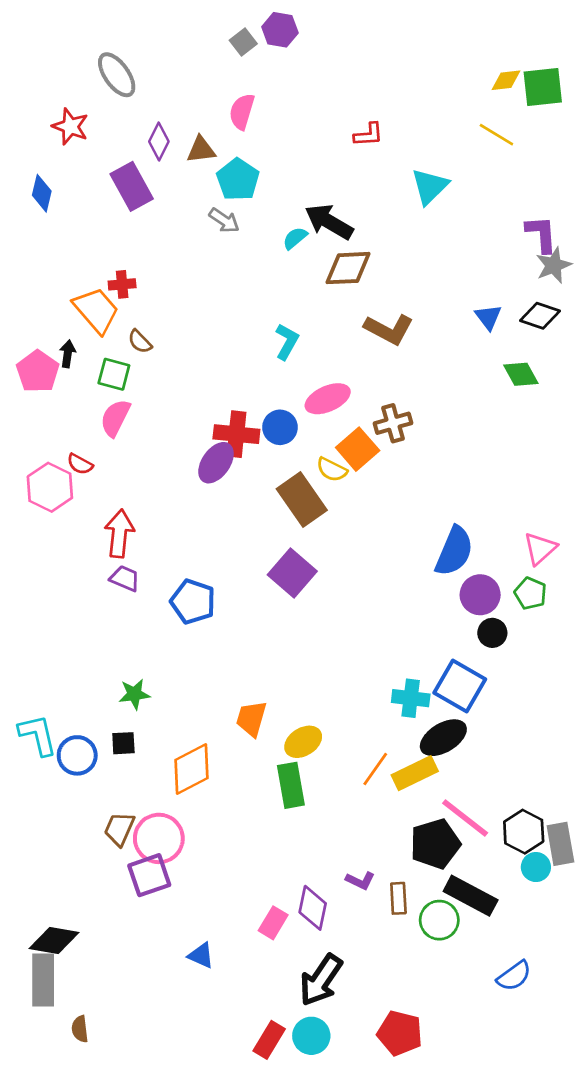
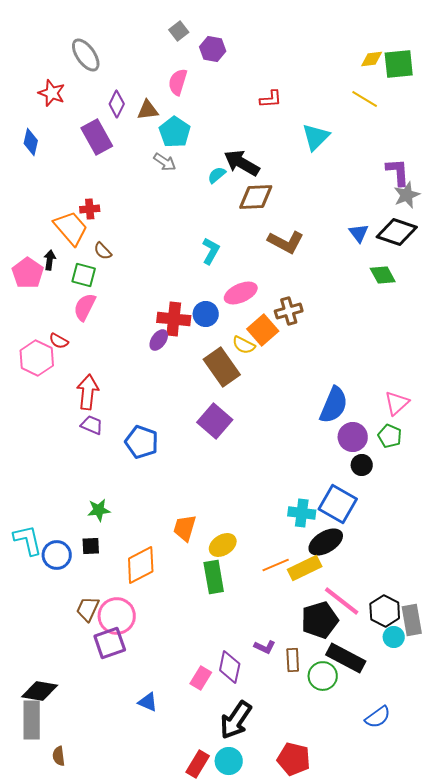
purple hexagon: (280, 30) -> (213, 49), moved
black diamond: (540, 316) -> (397, 232), size x1.4
purple ellipse: (216, 463) -> (159, 340), size x0.7
orange line: (375, 769) -> (276, 565), turned 32

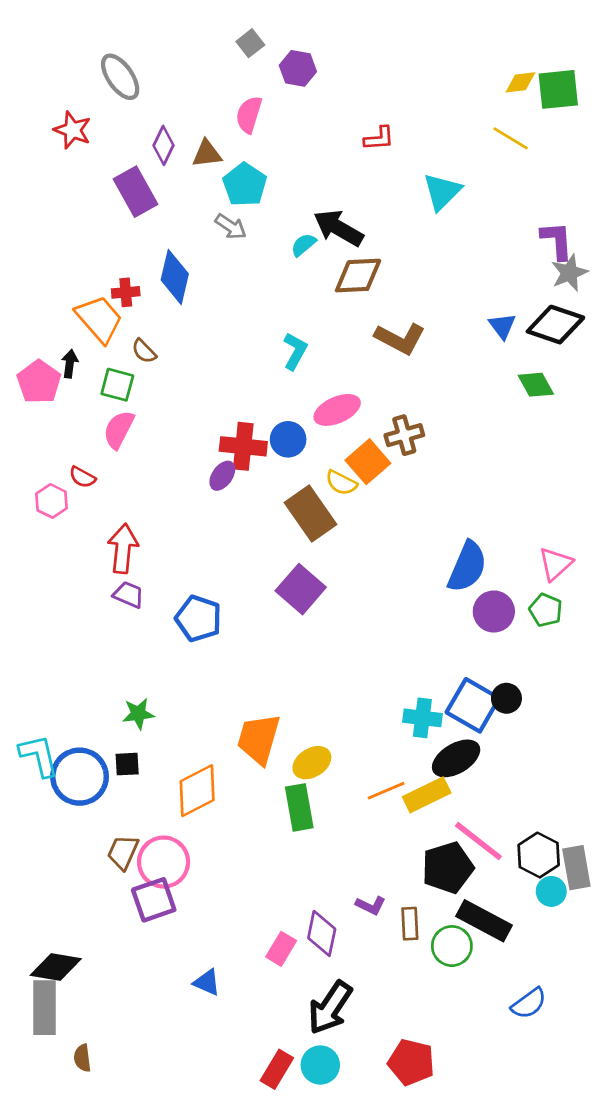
blue diamond: (31, 142) -> (175, 277), moved, size x1.4
pink hexagon: (37, 358) -> (52, 501), size x0.7
black circle: (362, 465) -> (506, 698), moved
orange trapezoid: (185, 528) -> (259, 739), size x1.4
blue circle: (57, 555) -> (80, 777), size x1.4

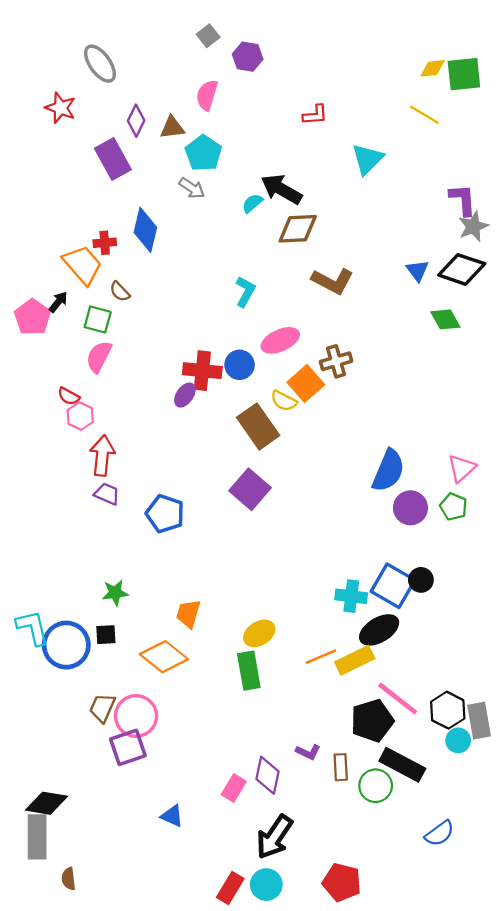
black arrow: (70, 364) -> (58, 302), turned 30
pink hexagon: (52, 501) -> (80, 416), moved
orange trapezoid: (259, 739) -> (188, 614), moved, size x0.7
orange diamond: (197, 791) -> (164, 657), turned 66

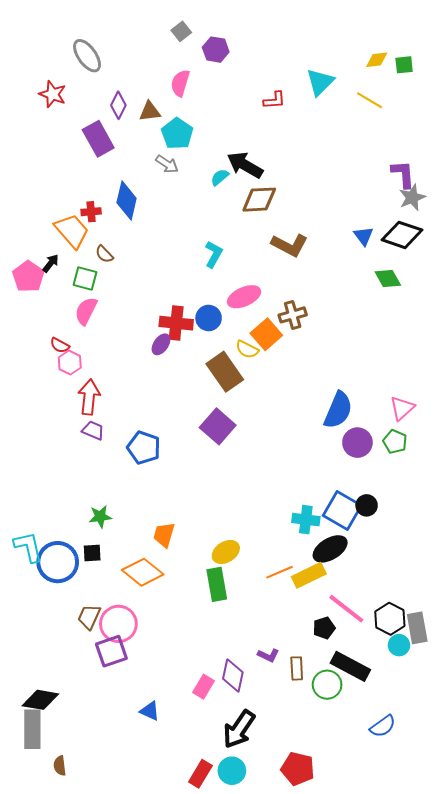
green square: (464, 74) -> (404, 65), size x0.6
cyan triangle: (367, 159) -> (320, 82), moved
black pentagon: (372, 721) -> (324, 628), size x0.6

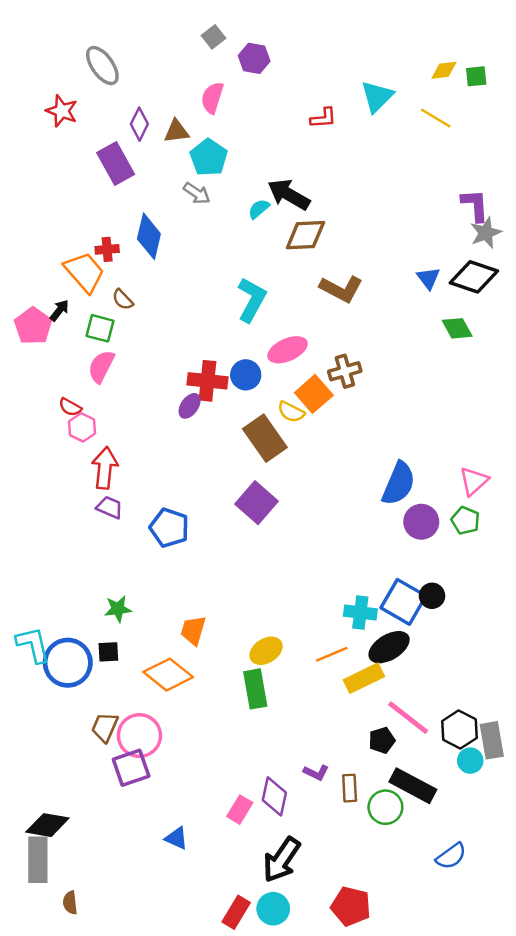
cyan L-shape: (214, 254) -> (252, 300), size x1.4
orange line: (279, 572) -> (332, 654), moved

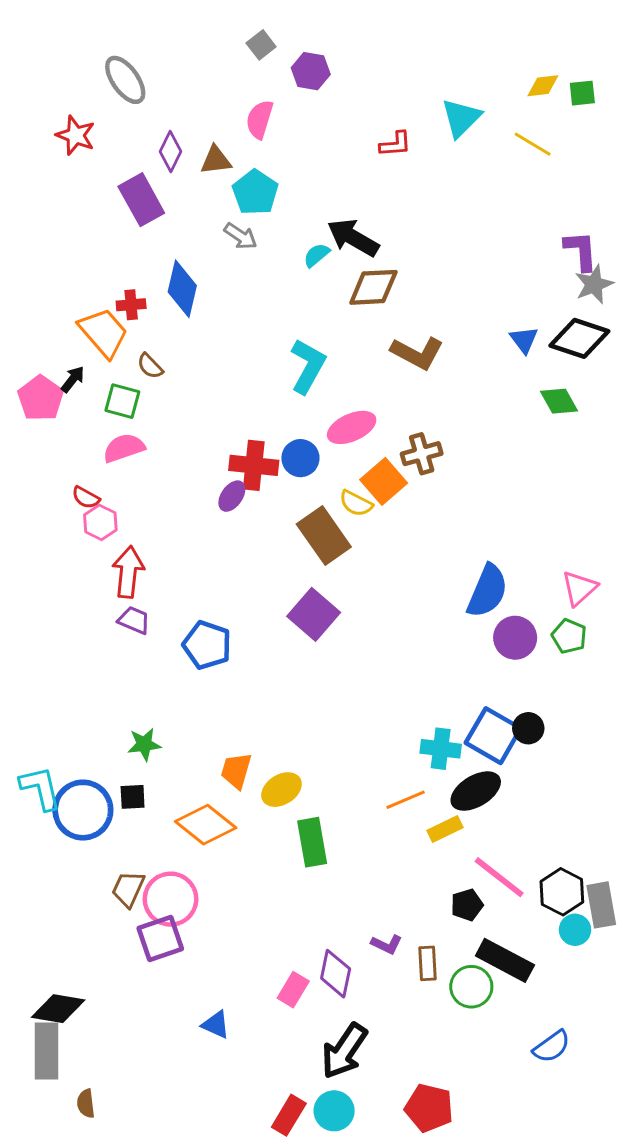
pink semicircle: (101, 366) -> (124, 448), turned 44
yellow ellipse: (266, 651) -> (281, 790), moved
yellow rectangle: (364, 678) -> (445, 829), size x0.7

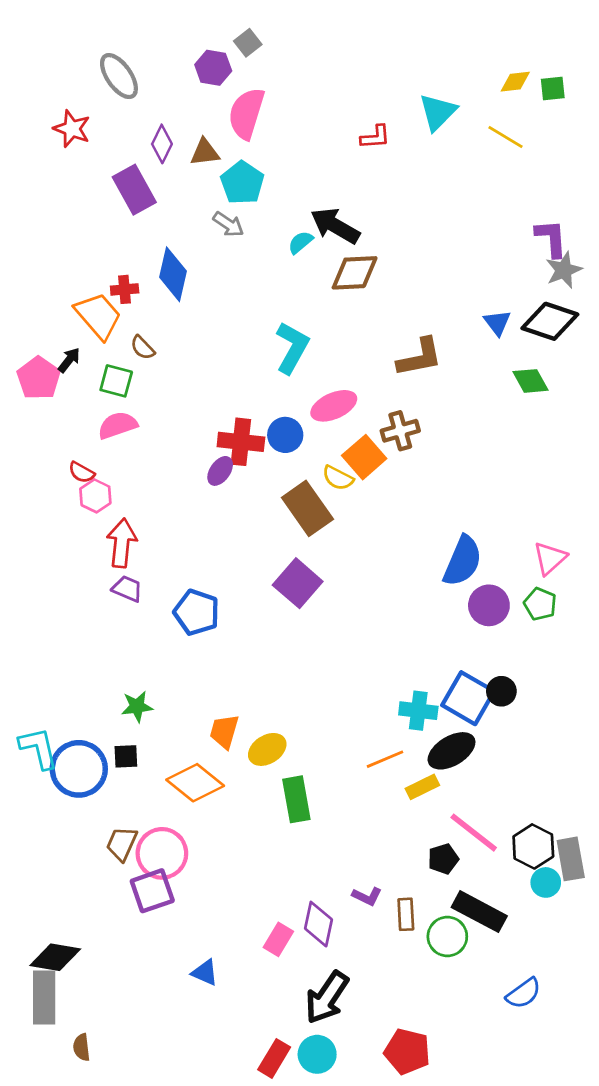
purple hexagon: (311, 71) -> (213, 68), moved
pink semicircle: (260, 119) -> (246, 113), size x1.4
brown L-shape: (417, 353) -> (420, 357), moved, turned -39

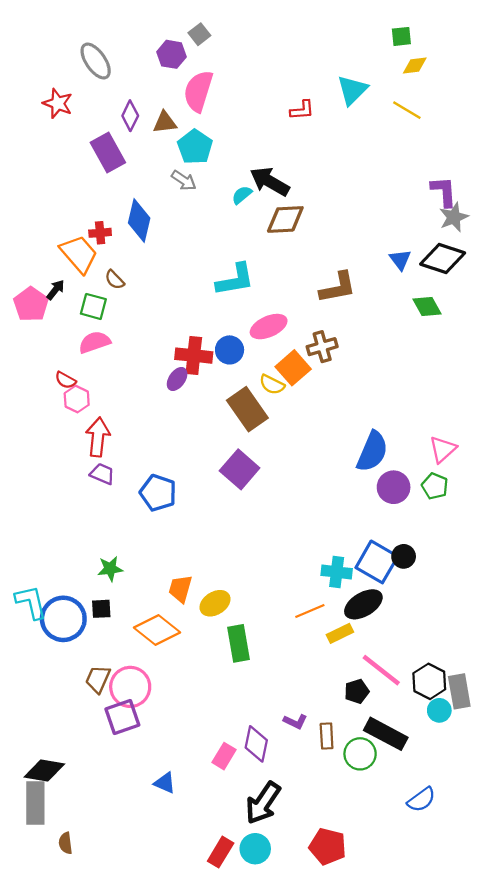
green square: (553, 89) -> (401, 36), moved
cyan L-shape: (292, 348) -> (235, 280), turned 51

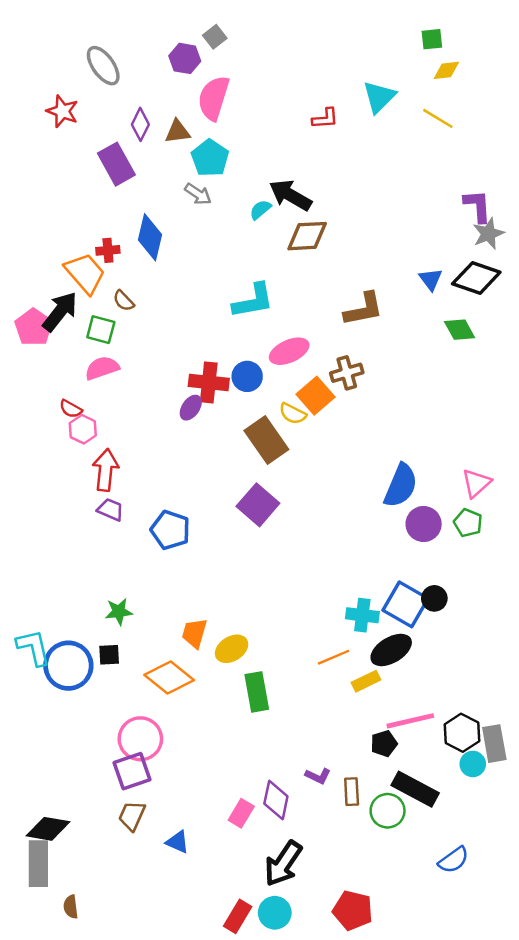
black arrow: (55, 290) -> (60, 312), size x1.8
pink line: (381, 670) -> (410, 721), turned -51
brown trapezoid: (98, 679) -> (132, 816), moved

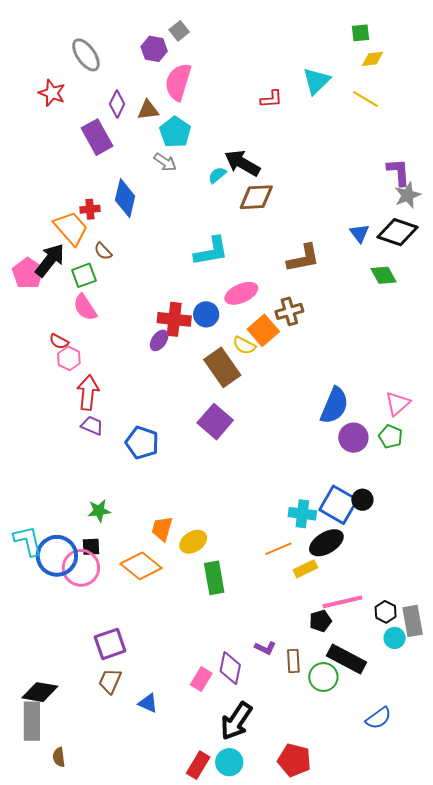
green square: (101, 330) -> (84, 275), turned -35
pink semicircle: (102, 368) -> (85, 307), turned -104
black hexagon: (462, 733) -> (386, 612), size x0.7
pink circle: (140, 739) -> (81, 568), moved

